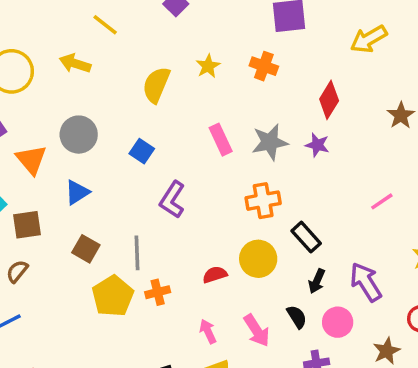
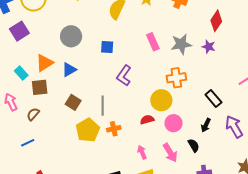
blue square: (142, 151) -> (107, 47), turned -32
orange triangle: (31, 160) -> (44, 63), moved, turned 36
black rectangle: (306, 237) -> (213, 98), moved
yellow circle: (258, 259) -> (161, 100), moved
pink circle: (338, 322) -> (174, 123), moved

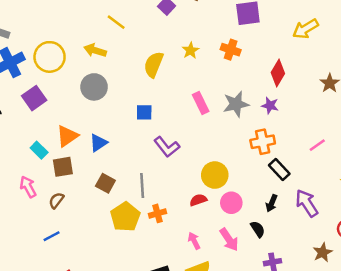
gray circle: (71, 36) -> (94, 87), moved
purple L-shape: (124, 76) -> (167, 147), turned -70
orange cross: (176, 78) -> (263, 142), moved

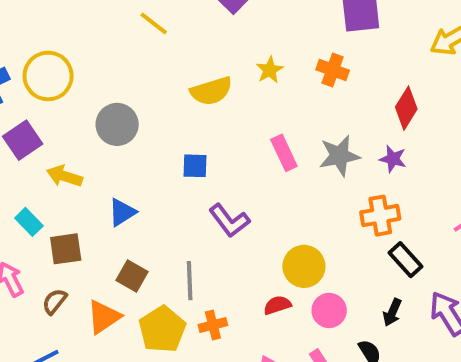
yellow arrow: (95, 50) -> (65, 176), moved
yellow semicircle: (154, 65) -> (211, 91), turned -130
orange triangle: (67, 136) -> (104, 317), moved

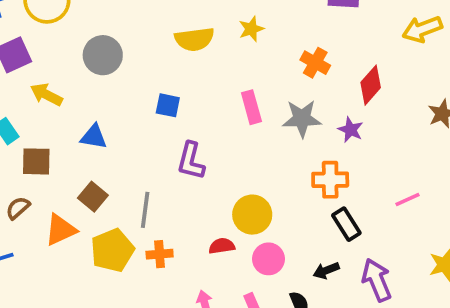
orange cross: (333, 70) -> (315, 63), moved
blue triangle: (122, 212) -> (94, 137), turned 32
purple L-shape: (229, 221) -> (191, 161), turned 42
black arrow: (392, 312) -> (326, 271), turned 35

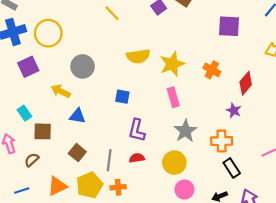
yellow star: (251, 29) -> (172, 64), moved, size x1.6
yellow arrow: (46, 95) -> (61, 91), moved
gray star: (302, 118) -> (185, 131), moved, turned -30
orange triangle: (61, 230) -> (57, 186), moved
red semicircle: (222, 246) -> (137, 158), moved

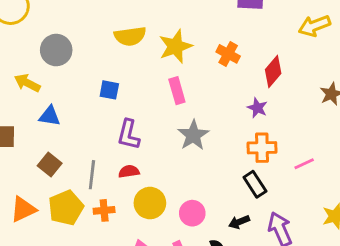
orange cross: (222, 141) -> (262, 148), moved
yellow circle: (174, 163) -> (150, 203), moved

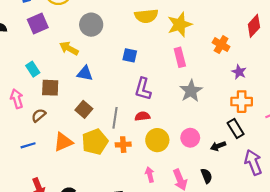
orange cross: (228, 54) -> (221, 45), moved
red diamond: (273, 72) -> (254, 26), moved
pink circle: (192, 213) -> (190, 138), moved
black arrow: (239, 222) -> (218, 146), moved

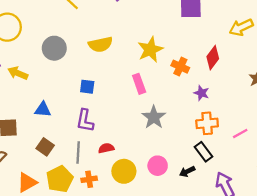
gray circle: (91, 25) -> (54, 48), moved
yellow star: (180, 25) -> (150, 50), moved
red diamond: (254, 26) -> (213, 58), moved
yellow arrow: (69, 48) -> (18, 73), moved
purple L-shape: (143, 89) -> (85, 121), moved

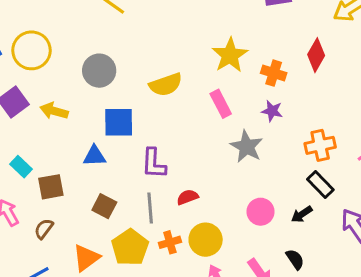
yellow semicircle: (100, 44) -> (166, 85), moved
blue square: (87, 87) -> (119, 122), moved, size x1.5
purple star: (202, 93) -> (272, 111), moved
yellow circle: (124, 171) -> (206, 240), moved

